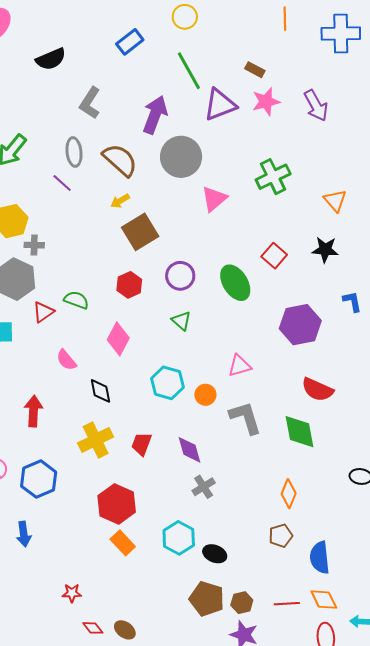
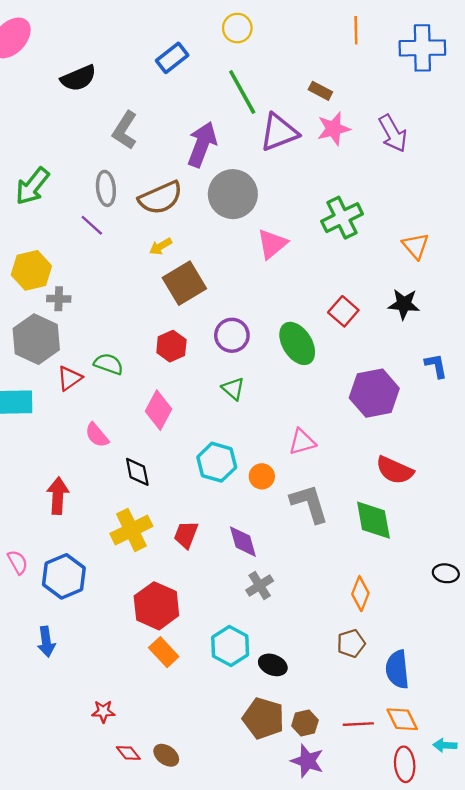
brown semicircle: (120, 160) -> (161, 198), turned 114

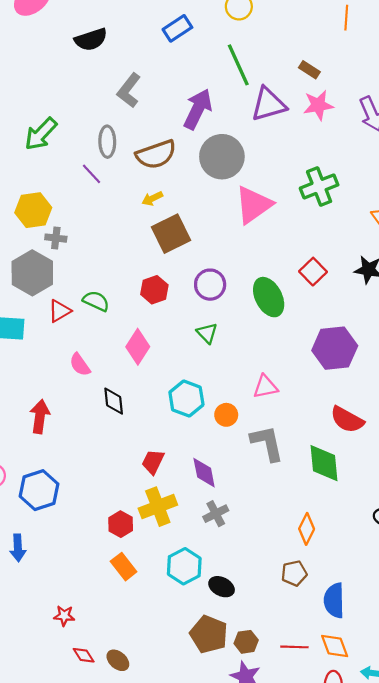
pink triangle: (272, 244) -> (254, 205), size x1.4
yellow cross: (131, 530) -> (158, 507), moved
red hexagon: (156, 606) -> (121, 524), size x0.6

